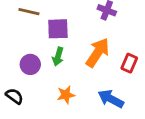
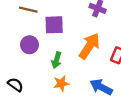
green arrow: (58, 57) -> (57, 60), moved
purple circle: (30, 64) -> (30, 45), moved

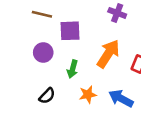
orange star: (61, 84) -> (88, 95), moved
black semicircle: (15, 85) -> (47, 96), moved, turned 98

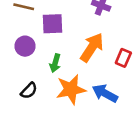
orange star: (88, 95) -> (71, 89), size x1.6

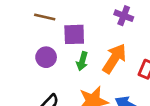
green arrow: (55, 63) -> (82, 61), moved

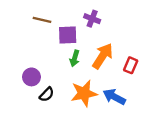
purple cross: (124, 16) -> (92, 19), moved
purple circle: (46, 57) -> (31, 77), moved

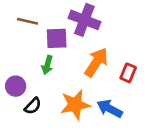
purple cross: (92, 19) -> (84, 20), size x1.6
green arrow: (75, 58) -> (47, 65), moved

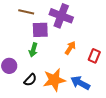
brown line: (28, 21) -> (26, 12), moved
orange arrow: (96, 62) -> (70, 48), size x0.6
black semicircle: (33, 106) -> (30, 80), moved

